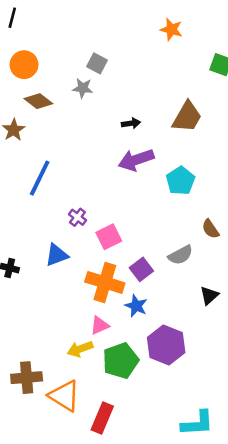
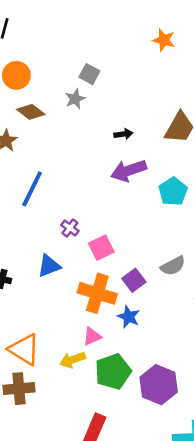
gray star: (83, 88) -> (75, 99), turned -30
purple hexagon: (166, 345) -> (159, 385), moved
orange triangle: (64, 396) -> (24, 349), moved

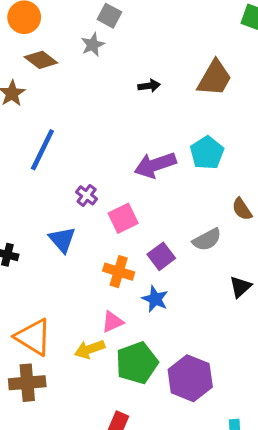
purple arrow: (129, 171) -> (155, 165), moved
blue triangle: (49, 266) -> (62, 240), turned -50
orange cross: (97, 293) -> (119, 272), size x0.7

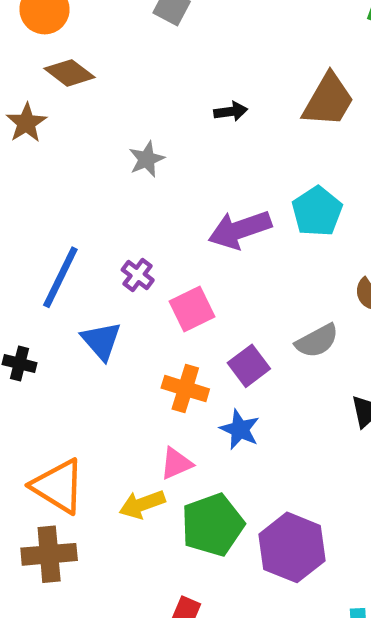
gray star: (93, 45) -> (147, 159), moved
blue line: (42, 150) -> (60, 277), moved

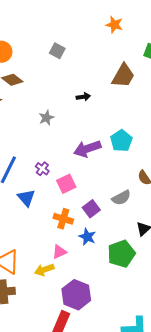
brown trapezoid: (328, 100) -> (123, 76), moved
green pentagon: (213, 525) -> (121, 254), moved
purple hexagon: (292, 547) -> (76, 295), moved

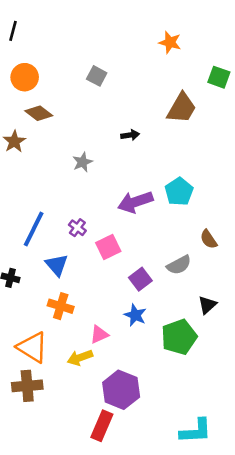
orange cross: (63, 219) -> (61, 306), moved

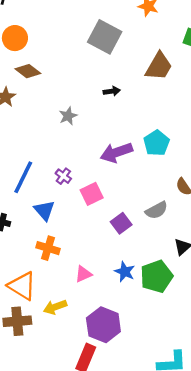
gray square: (97, 76) -> (105, 37), moved, size x1.8
blue star: (135, 315) -> (125, 272), moved
yellow arrow: (80, 358) -> (55, 307), moved

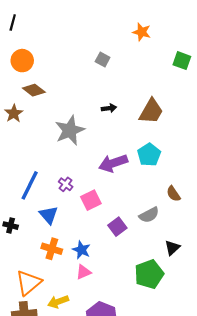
gray square: (105, 37) -> (103, 60), size x0.5
brown trapezoid: (159, 66) -> (151, 111), moved
gray star: (68, 116) -> (70, 130), size x1.8
blue star: (125, 272) -> (81, 250), moved
orange triangle: (22, 286) -> (29, 283), turned 48

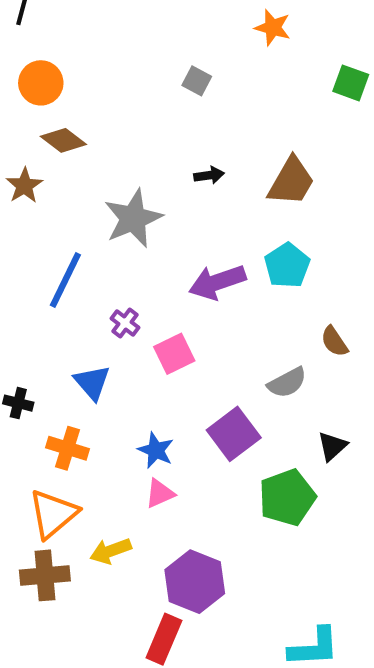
blue line: (30, 185) -> (65, 280), moved
purple square: (117, 227) -> (234, 434), moved, size x1.4
orange cross: (52, 249) -> (67, 448), moved

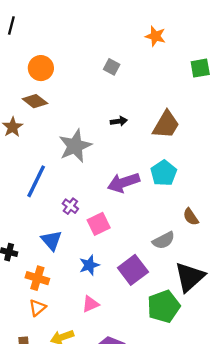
orange circle: (41, 83) -> (41, 68), moved
green square: (351, 83) -> (200, 68), turned -30
black triangle: (332, 446) -> (190, 277), size x1.8
blue star: (156, 450) -> (89, 265), moved, turned 30
orange triangle: (53, 514) -> (37, 308), moved, size x0.6

